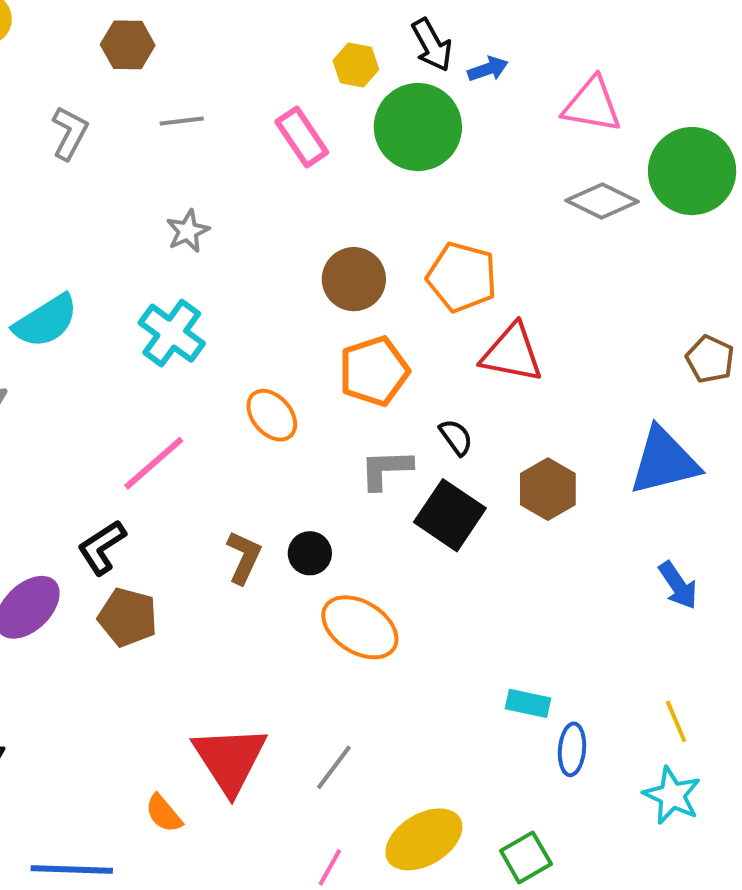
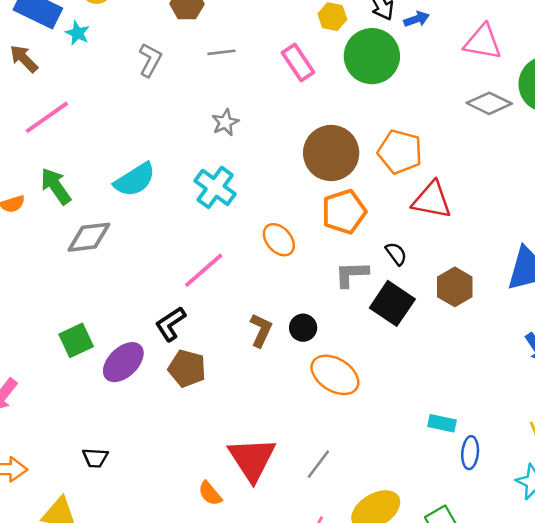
brown circle: (354, 279) -> (331, 153), size x1.4

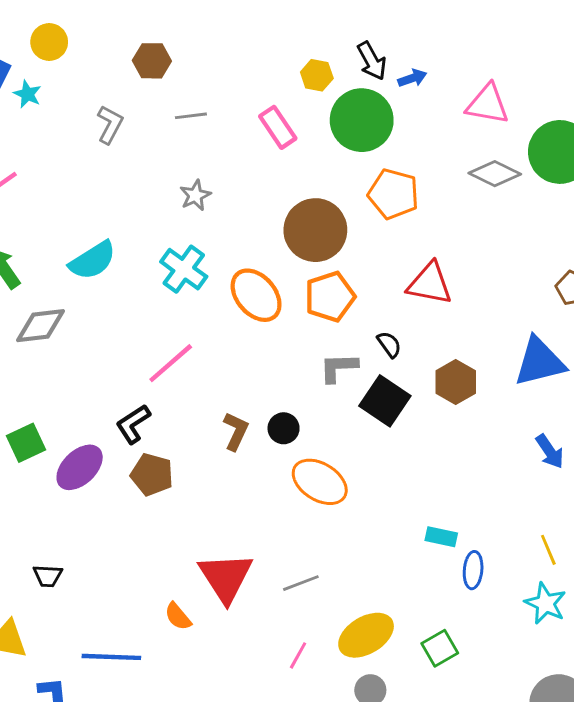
orange pentagon: (400, 152) -> (393, 194), moved
orange ellipse: (279, 240) -> (256, 295), moved, size x1.4
gray line: (318, 464) -> (301, 583), turned 32

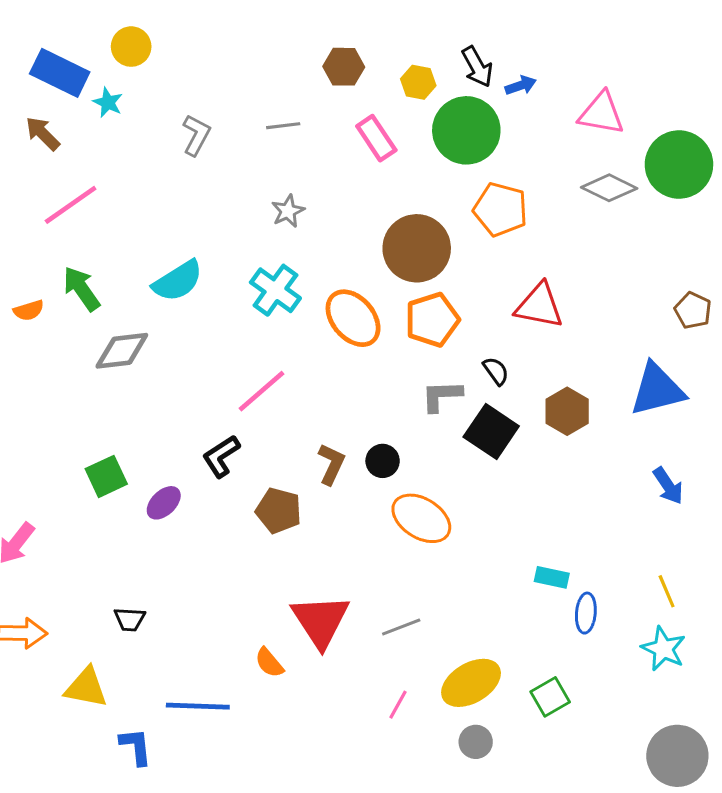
brown hexagon: (152, 61) -> (344, 67), moved
purple ellipse: (80, 467) -> (164, 503), size x0.7
brown pentagon: (152, 475) -> (279, 511), moved

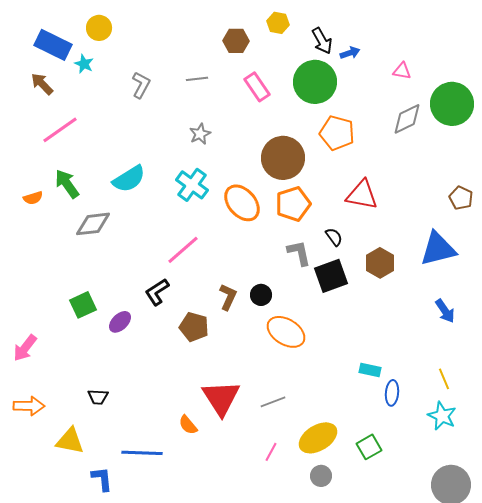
yellow hexagon: (418, 82) -> (278, 23), moved
pink triangle: (601, 113) -> (402, 71), size x0.6
gray diamond: (609, 188) -> (407, 119), turned -52
gray L-shape: (442, 396) -> (299, 253), turned 80
black square: (491, 431) -> (331, 276), turned 36

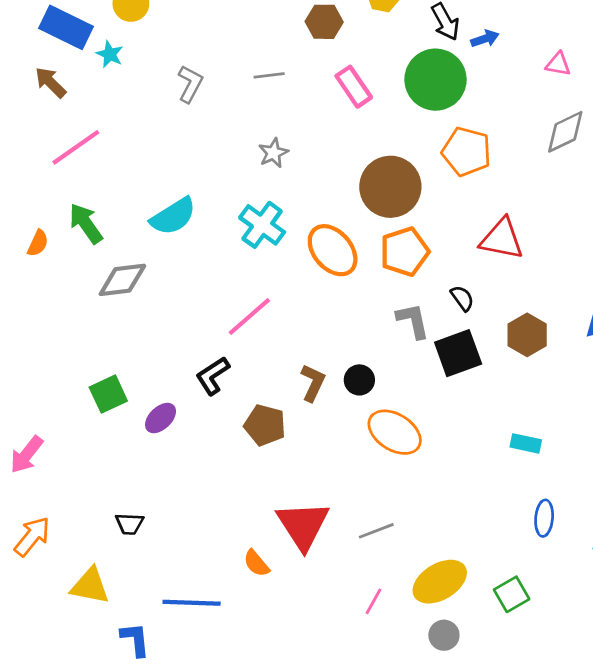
orange semicircle: (33, 198) -> (38, 243), turned -48
cyan rectangle: (370, 370) -> (526, 443), moved
orange arrow: (29, 406) -> (32, 536), turned -52

